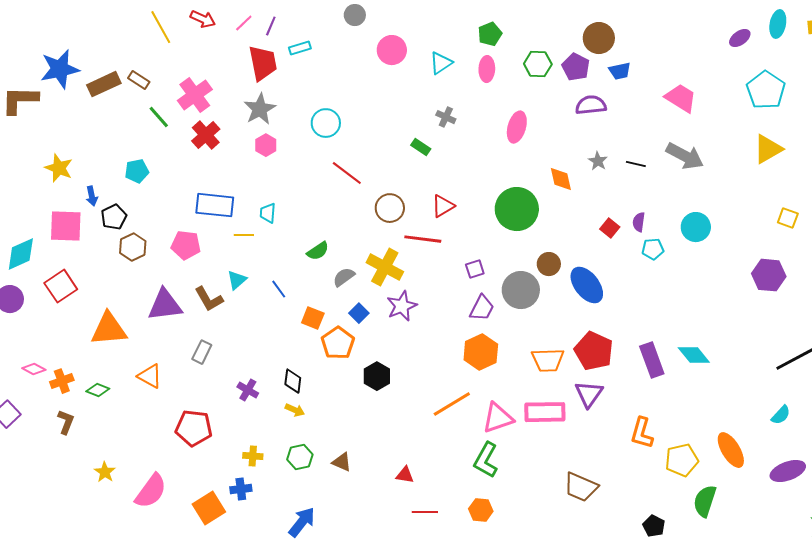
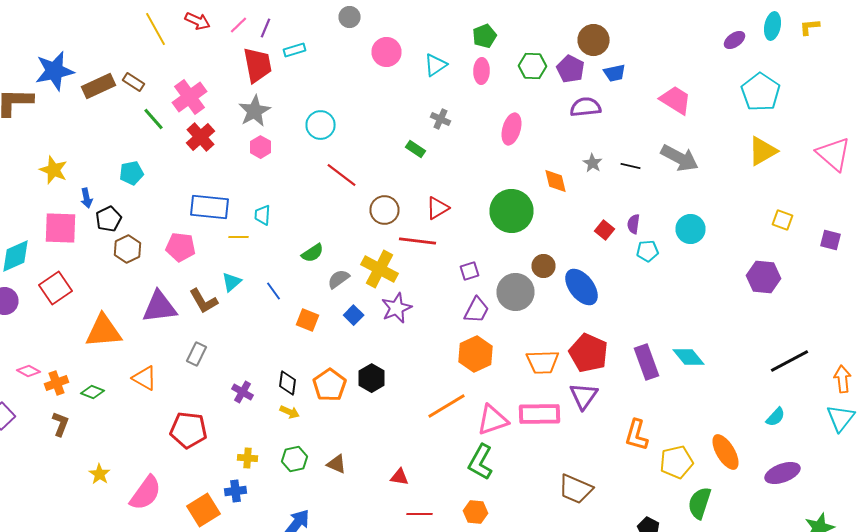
orange pentagon: (338, 343) -> (330, 385), moved

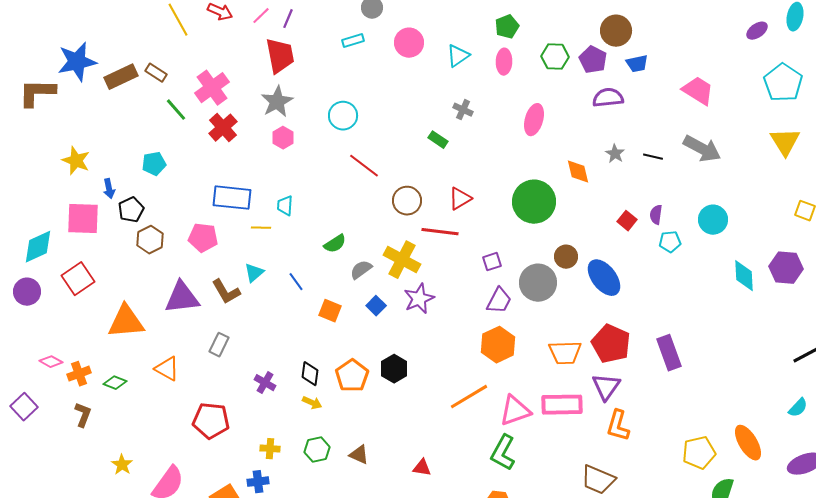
cyan rectangle: (294, 50) -> (353, 41), moved
yellow triangle: (762, 151) -> (785, 142), turned -32
cyan diamond: (688, 357) -> (744, 276), moved, turned 36
orange L-shape: (636, 435) -> (618, 426), moved

